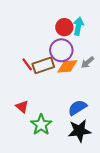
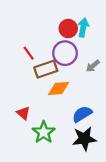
red line: (27, 64) -> (29, 53), moved
orange diamond: (67, 66) -> (59, 88), moved

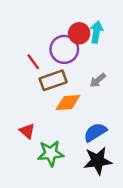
purple circle: (65, 53) -> (64, 49), moved
gray arrow: (93, 66) -> (98, 80), moved
green star: (44, 132) -> (51, 153), turned 30

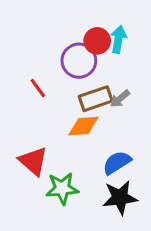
red line: (33, 62) -> (38, 88), moved
brown rectangle: (53, 80) -> (96, 99), moved
red triangle: (27, 131) -> (33, 161), size x1.5

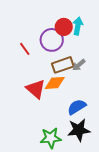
red line: (38, 88) -> (25, 49), moved
red triangle: (33, 161) -> (36, 89), moved
green star: (62, 188) -> (51, 138), moved

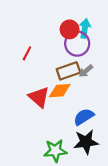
purple circle: (52, 40) -> (77, 44), moved
red line: (25, 49) -> (27, 53), turned 64

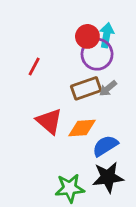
orange diamond: (60, 91) -> (82, 128), moved

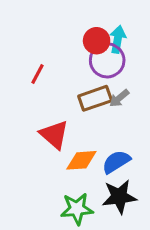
orange diamond: (82, 128) -> (81, 160), moved

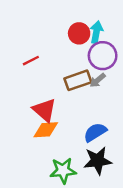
purple circle: (107, 60) -> (103, 56), moved
red line: (37, 74) -> (31, 61), turned 35
orange diamond: (81, 160) -> (46, 130), moved

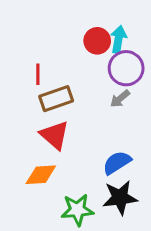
red line: (31, 61) -> (38, 74), turned -63
brown rectangle: (78, 80) -> (56, 99), moved
orange diamond: (46, 130) -> (41, 175), moved

